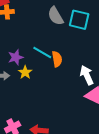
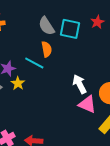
orange semicircle: (57, 59) -> (47, 49), moved

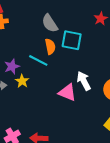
cyan square: (70, 29) -> (72, 40), moved
pink triangle: (87, 104) -> (67, 92), moved

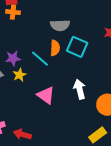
gray semicircle: (50, 23) -> (60, 25), turned -72
pink triangle: (67, 92) -> (46, 95), moved

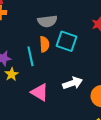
cyan line: (40, 59) -> (30, 56), turned 42
white arrow: (80, 89) -> (73, 83), turned 90

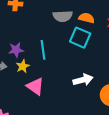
orange semicircle: (44, 44) -> (87, 18), moved, turned -77
pink triangle: (40, 92) -> (35, 86), moved

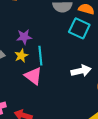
purple star: (16, 50) -> (24, 37), moved
cyan line: (43, 50) -> (40, 56), moved

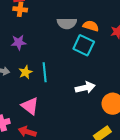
purple star: (24, 37) -> (19, 42), moved
pink triangle: (33, 76) -> (30, 106), moved

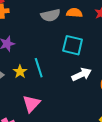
cyan square: (84, 45) -> (73, 45), moved
pink triangle: (30, 106) -> (31, 104), turned 48

